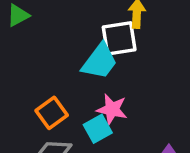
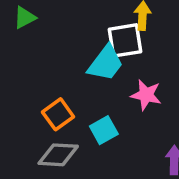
pink star: (112, 109) -> (146, 95), moved

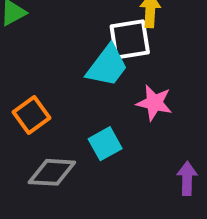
orange square: (58, 114) -> (31, 115), moved

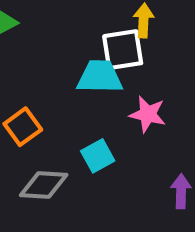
cyan trapezoid: (107, 66) -> (100, 77), turned -126

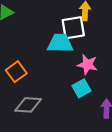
cyan square: (98, 156) -> (82, 88), moved

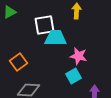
white square: (73, 28) -> (45, 25), moved

